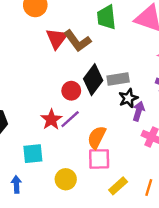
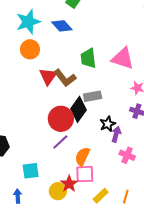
gray rectangle: (118, 79) -> (93, 96), moved
red circle: (71, 91) -> (61, 119), size x1.6
red star: (51, 120) -> (69, 184), moved

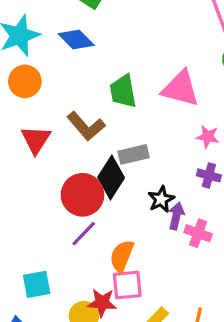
red triangle: (48, 76) -> (36, 140), moved
pink cross: (127, 155) -> (198, 233), moved
red star: (69, 184) -> (102, 303), turned -30

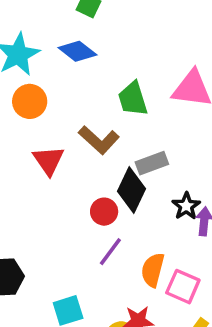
red circle: (82, 195) -> (104, 212), size x0.6
pink square: (127, 285) -> (183, 287), moved, turned 36

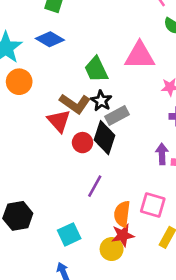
red triangle: (49, 160) -> (59, 121), moved
black star: (186, 206) -> (101, 101), moved
red circle: (104, 212) -> (82, 143), moved
orange semicircle: (153, 270) -> (122, 214), moved

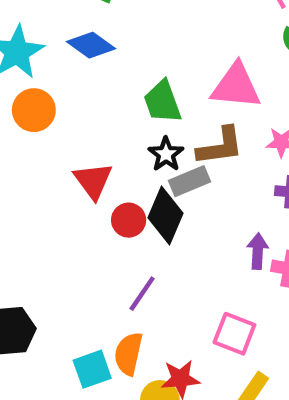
brown L-shape: (75, 104) -> (220, 146), moved, turned -48
orange semicircle: (122, 214) -> (128, 354), moved

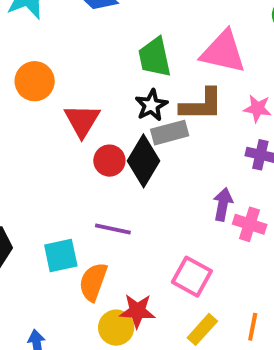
orange circle: (34, 110) -> (35, 81), moved
purple line: (142, 294) -> (113, 229), turned 60
cyan square: (92, 369) -> (61, 256), moved

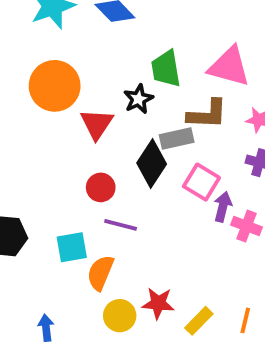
orange circle: (35, 81) -> (55, 86), size x1.4
black star: (151, 105) -> (138, 99), moved
red circle: (109, 161) -> (101, 187), moved
pink square: (192, 277) -> (201, 182), moved
red star: (137, 311) -> (158, 303), moved

